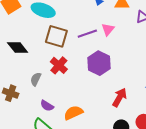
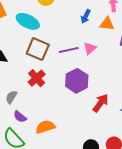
gray semicircle: (36, 79) -> (11, 97), moved
red arrow: (120, 97) -> (101, 103), moved

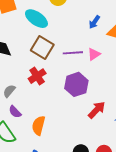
orange semicircle: (45, 127) -> (39, 126), turned -66

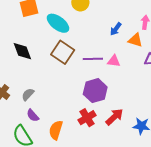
pink triangle: (94, 54) -> (114, 61), turned 40
red cross: (37, 76) -> (87, 118), moved

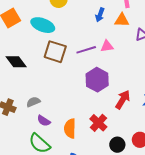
gray semicircle: (28, 94) -> (33, 102), turned 40
red cross: (87, 118) -> (98, 123), moved

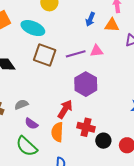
red arrow: (123, 100) -> (65, 109), moved
red cross: (98, 123) -> (86, 127), turned -30
black circle: (117, 145) -> (103, 141), moved

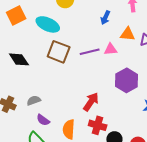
orange triangle: (112, 25) -> (128, 34), moved
purple hexagon: (86, 84) -> (127, 80), moved
red arrow: (65, 109) -> (91, 102), moved

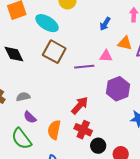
purple line: (90, 52) -> (84, 67), moved

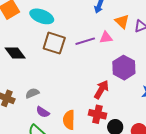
orange triangle: (125, 43) -> (122, 21), turned 42
purple line: (84, 67) -> (85, 41), moved
red arrow: (80, 105) -> (101, 90), moved

